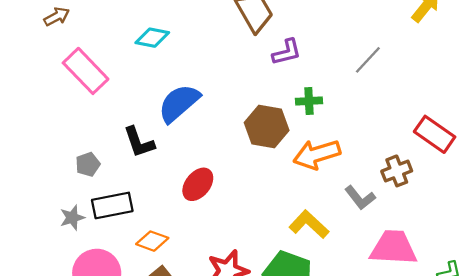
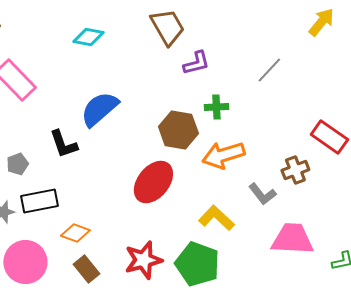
cyan diamond: (152, 38) -> (88, 37), moved
red ellipse: (198, 184) -> (153, 182), moved, size x1.4

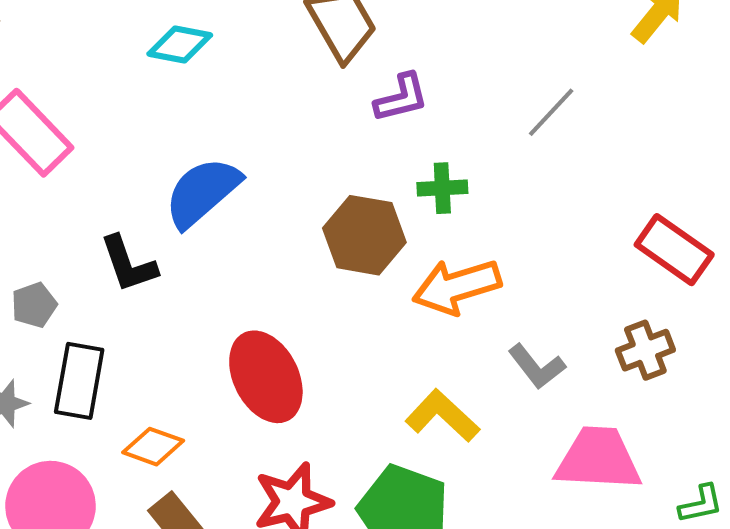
brown cross: (295, 170) -> (645, 350), moved
red ellipse: (153, 182) -> (266, 377), moved, turned -66
black rectangle: (39, 201) -> (79, 381), turned -69

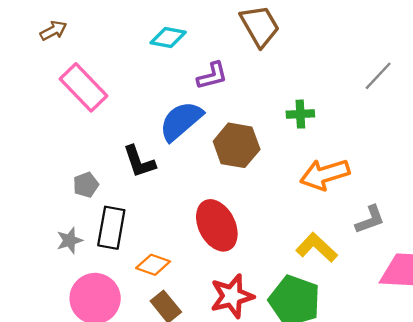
purple L-shape: (401, 98) -> (212, 76), moved
green cross: (442, 188) -> (300, 114), moved
brown hexagon: (364, 235) -> (237, 145), moved
gray L-shape: (537, 367) -> (370, 220), turned -72

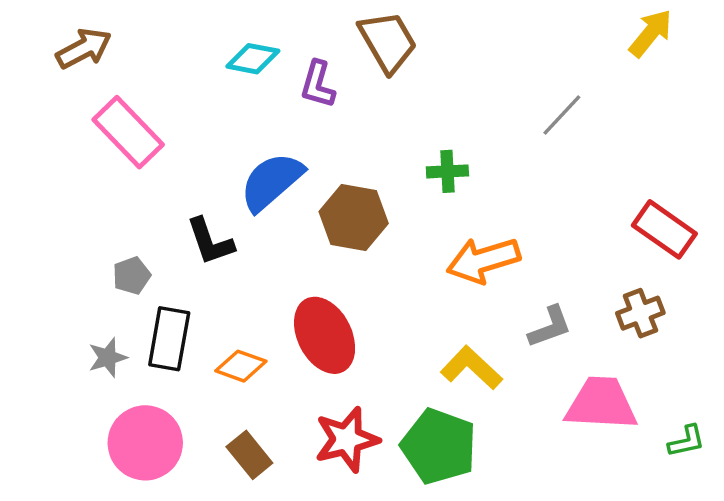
brown arrow: (53, 31) -> (84, 48), size x1.4
purple L-shape: (212, 76) -> (318, 84), moved, turned 120
orange diamond: (153, 265) -> (241, 366), moved

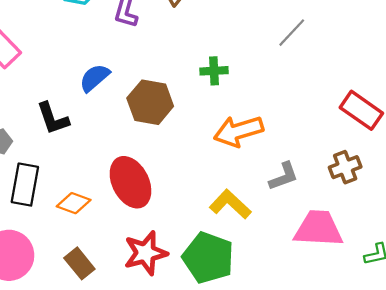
blue semicircle: (272, 182) -> (95, 78), size x0.7

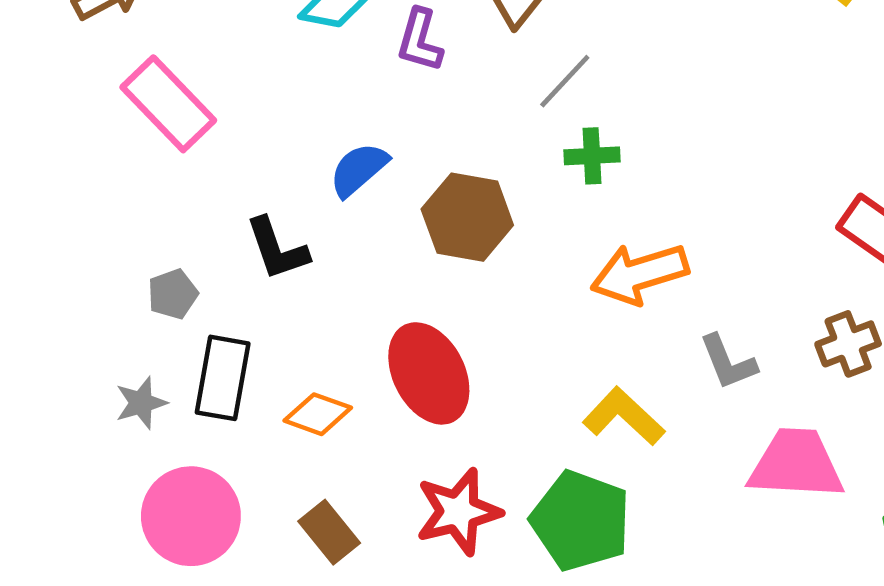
gray line: (292, 33) -> (565, 81), moved
gray L-shape: (284, 176) -> (728, 362), turned 88

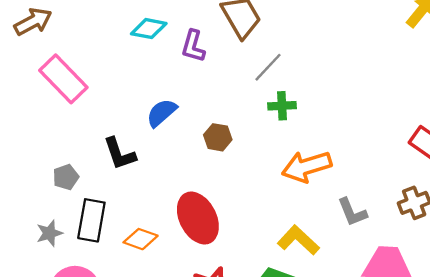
brown hexagon: (467, 217) -> (218, 137), size x0.6

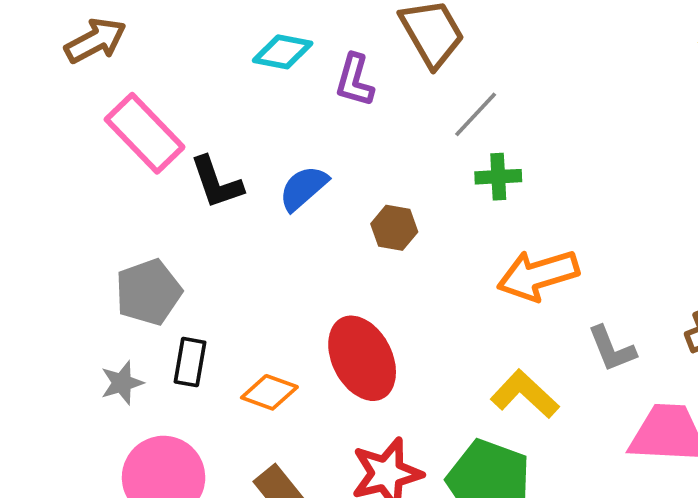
black L-shape: (120, 154) -> (216, 182), moved
gray pentagon: (66, 177) -> (148, 292), size x1.6
black rectangle: (91, 220) -> (190, 362), size x0.7

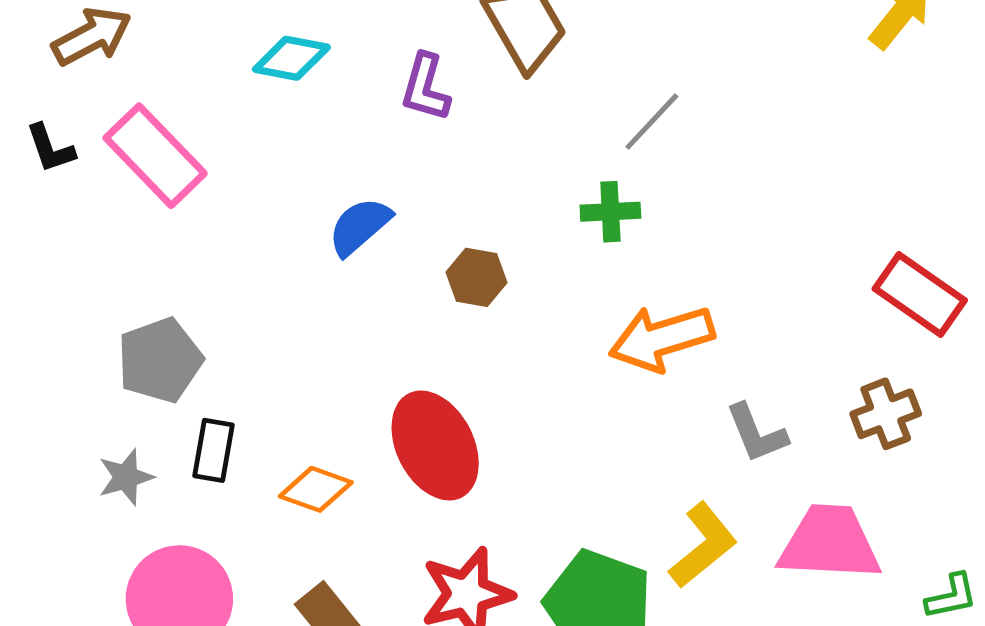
cyan diamond: (283, 52) -> (291, 58), moved
gray line: (476, 114) -> (652, 122), moved
black L-shape: (216, 182) -> (50, 148), moved, size x0.7
yellow L-shape: (525, 394) -> (703, 545), moved, turned 98

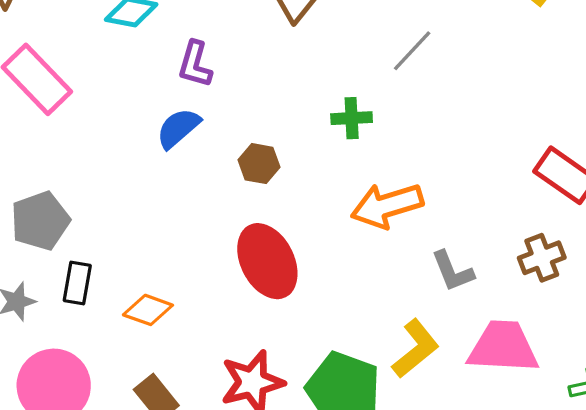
purple L-shape: (425, 87) -> (195, 64), moved
gray line: (652, 122) -> (412, 51), moved
red ellipse: (435, 445) -> (267, 261), moved

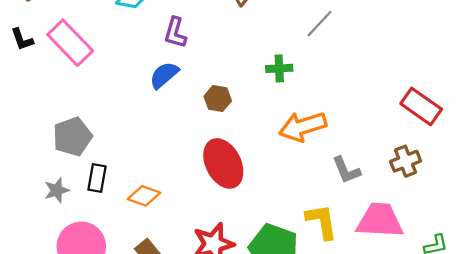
yellow L-shape: (416, 349) -> (322, 222), turned -60

